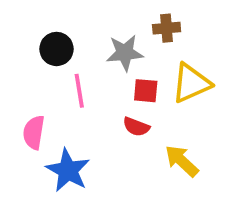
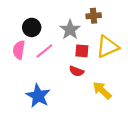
gray star: (125, 53) -> (70, 30), turned -30
pink line: (79, 91) -> (44, 51), turned 60
pink semicircle: (34, 132) -> (19, 50), moved

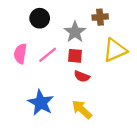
black circle: (32, 27) -> (40, 18), moved
red square: (82, 51) -> (75, 56), moved
yellow arrow: (102, 90) -> (82, 109), moved

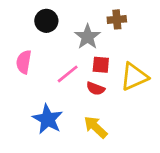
yellow triangle: (115, 50) -> (134, 77), moved
pink line: (48, 55) -> (68, 74), moved
red square: (75, 56) -> (101, 65), moved

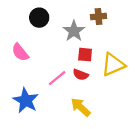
pink semicircle: (24, 62) -> (20, 52), turned -48
pink line: (68, 74) -> (57, 78), moved
blue star: (48, 119) -> (26, 100), moved

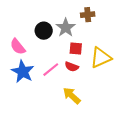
black circle: (39, 18) -> (44, 31), moved
blue star: (26, 100) -> (23, 72), moved

